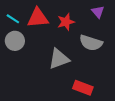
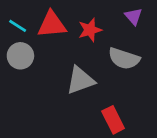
red rectangle: (83, 88) -> (113, 120), turned 42

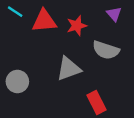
cyan line: (18, 26) -> (15, 12), moved
gray circle: (20, 56) -> (17, 82), moved

